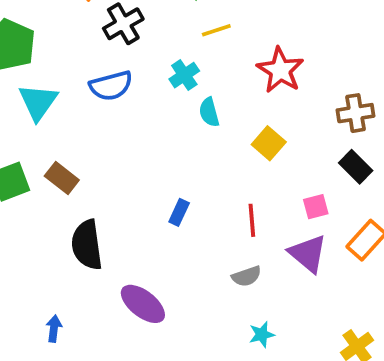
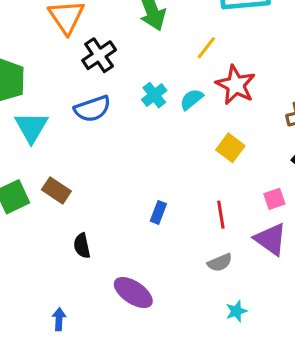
yellow line: (216, 30) -> (206, 48), moved, turned -30
cyan semicircle: (209, 112) -> (191, 99), moved, turned 70
black semicircle: (87, 245) -> (82, 246), size x0.6

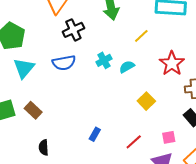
red star: (236, 85) -> (172, 63), moved
red line: (221, 215) -> (134, 142), turned 48

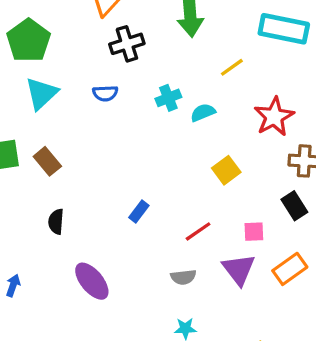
blue semicircle: (64, 63) -> (105, 93), size x0.7

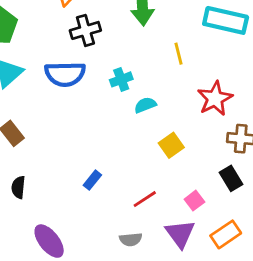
yellow line: (232, 67) -> (178, 54), turned -70
blue semicircle: (105, 93) -> (65, 74), size x1.8
cyan semicircle: (203, 112) -> (145, 105), moved
pink square: (254, 232) -> (194, 201), turned -36

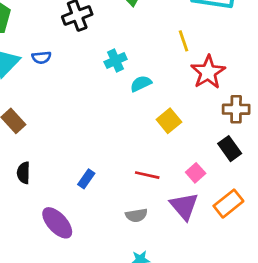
yellow line: (178, 54) -> (184, 41), moved
blue semicircle: (65, 74) -> (41, 57), moved, size x0.5
blue rectangle: (92, 180) -> (86, 179), moved
red line: (145, 199) -> (147, 175), turned 50

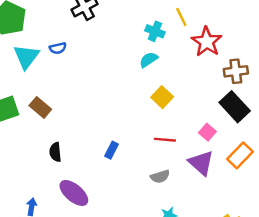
cyan cross: (116, 60) -> (155, 31), moved, turned -36
yellow square: (169, 121) -> (162, 97), moved
black rectangle: (230, 149) -> (235, 107), size x1.4
purple ellipse: (57, 223) -> (74, 193), moved

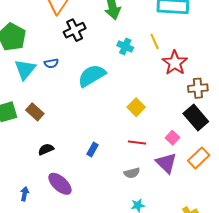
cyan cross: (155, 31) -> (125, 46), moved
cyan semicircle: (149, 60) -> (92, 76), moved, size x1.8
black semicircle: (55, 152) -> (46, 149), turned 70

